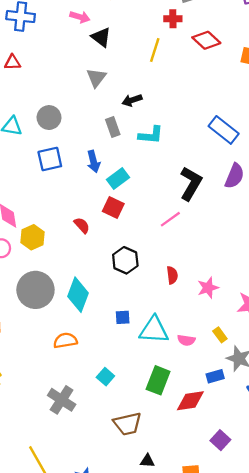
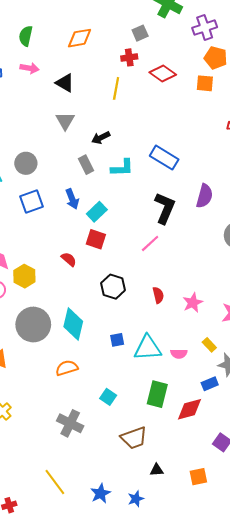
pink arrow: (80, 17) -> (29, 68), moved
blue rectangle: (224, 130) -> (164, 158), moved

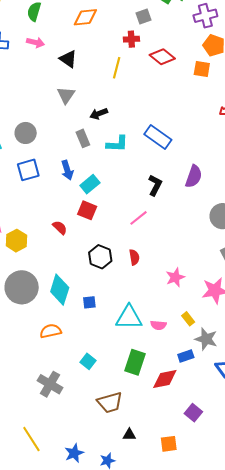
black L-shape: (165, 208) -> (155, 185), size x0.7
red semicircle: (158, 295) -> (134, 257), moved
blue square: (117, 340) -> (89, 302), moved

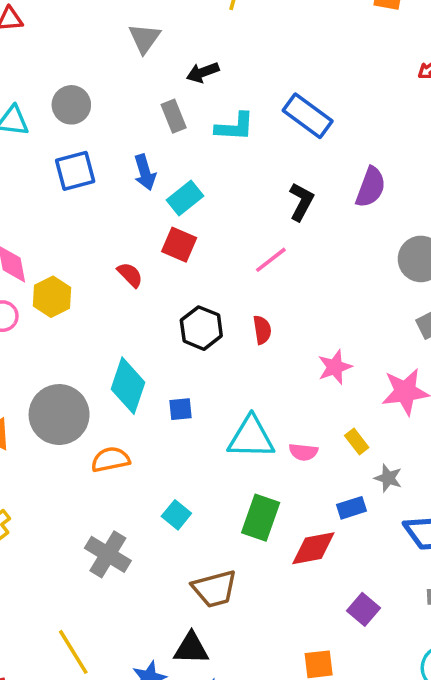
gray circle: (22, 287) -> (59, 415), moved
gray star: (206, 339) -> (388, 478), size x0.7
black triangle: (129, 435) -> (191, 648), moved, size x1.5

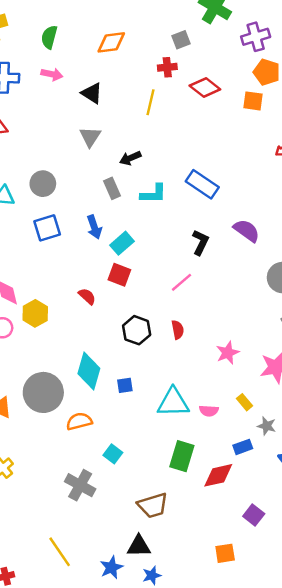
purple semicircle: (371, 187) -> (247, 231), turned -72
cyan square: (176, 515) -> (113, 454), moved

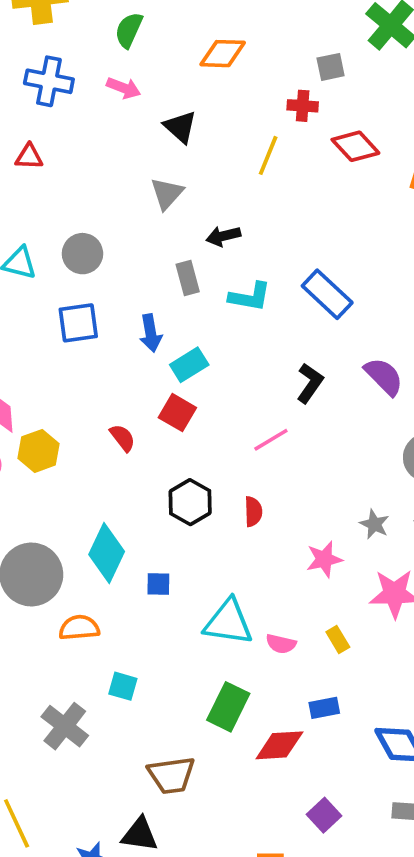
gray star: (267, 426) -> (374, 524), moved
cyan square: (113, 454) -> (123, 686), turned -30

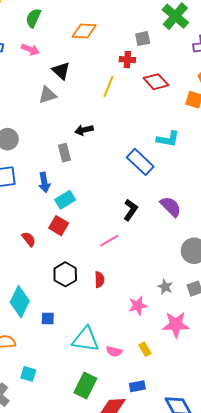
gray triangle: (167, 193) -> (47, 95), moved, turned 30
cyan L-shape: (250, 297) -> (168, 139), moved

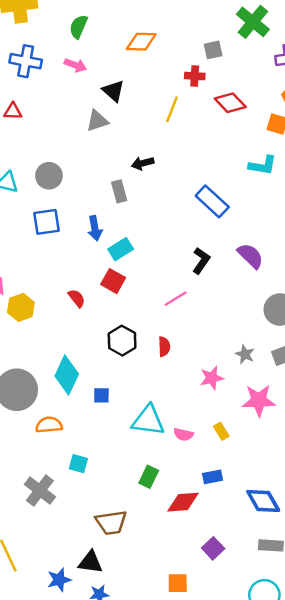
cyan L-shape: (168, 139) -> (263, 165), moved
green rectangle: (85, 385) -> (149, 477), size x0.7

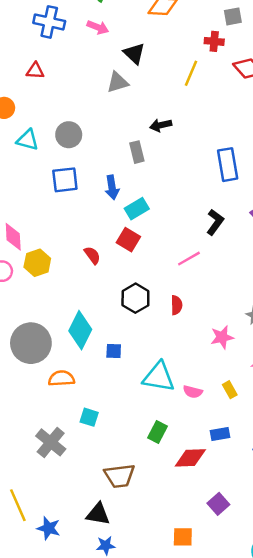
blue rectangle: (212, 201) -> (228, 165), turned 36
blue star: (59, 580) -> (49, 528), moved, turned 30

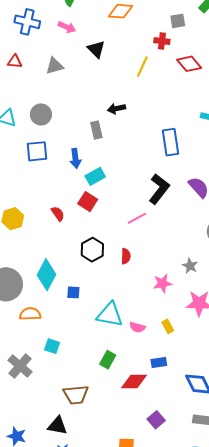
gray triangle: (117, 82) -> (55, 66), moved
black L-shape: (215, 222) -> (159, 189), size x1.4

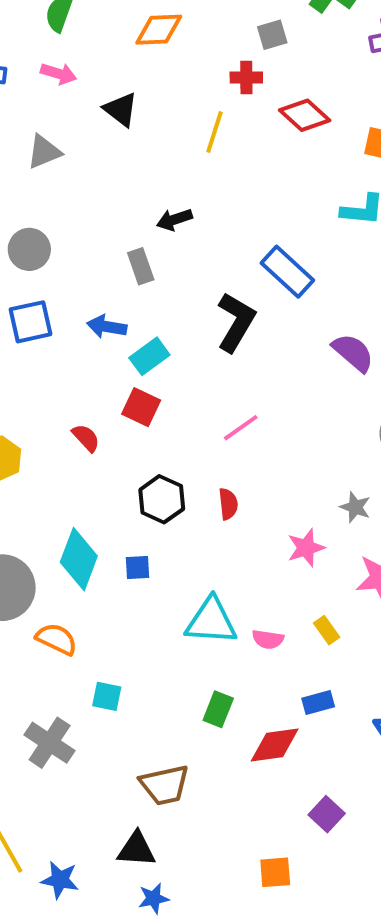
blue rectangle: (170, 142) -> (287, 272), turned -32
blue arrow: (75, 158) -> (107, 327), turned 114
black L-shape: (159, 189) -> (236, 322), moved
blue square: (73, 292) -> (137, 568), moved
orange semicircle: (30, 314) -> (57, 639), turned 35

